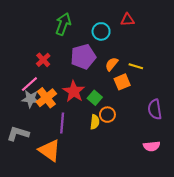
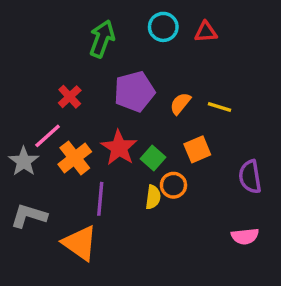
cyan circle: (101, 31) -> (163, 27), moved
orange square: (122, 82) -> (197, 149), moved
gray star: (31, 99) -> (24, 161), moved, turned 30

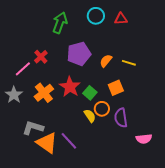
pink line: (48, 136) -> (23, 69), moved
purple semicircle: (250, 177) -> (121, 118), moved
yellow semicircle: (153, 197) -> (90, 116), turned -40
purple line: (100, 199) -> (69, 141), moved, turned -48
gray L-shape: (29, 216) -> (33, 128), moved

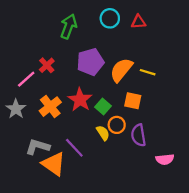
orange semicircle: (106, 61) -> (121, 70), size x1.6
orange square: (116, 88) -> (133, 101), turned 35
purple line: (69, 141) -> (74, 148), moved

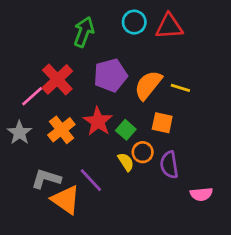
red triangle: (138, 22) -> (169, 26), size x1.5
red cross: (47, 65) -> (57, 79), size x1.6

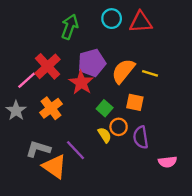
red star: (98, 121) -> (81, 83), moved

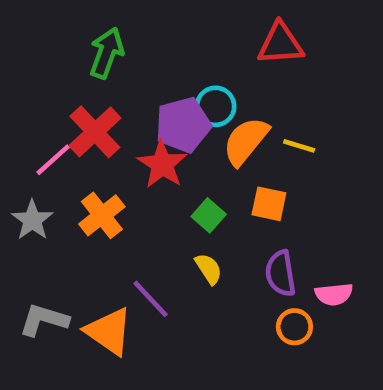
cyan circle: (112, 19) -> (216, 106), moved
green arrow: (70, 27) -> (107, 53), moved
orange circle: (119, 127) -> (294, 327), moved
gray L-shape: (38, 149) -> (44, 320), moved
pink semicircle: (167, 162) -> (334, 294), moved

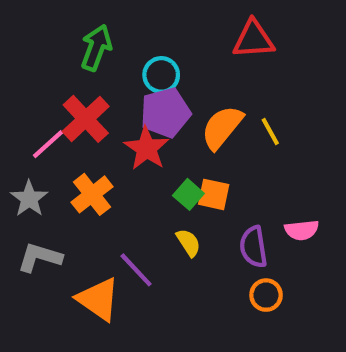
cyan circle: (216, 106) -> (161, 75), moved
yellow line: (299, 146) -> (270, 132), turned 44
orange square: (269, 204) -> (214, 194), moved
pink semicircle: (334, 294) -> (302, 230), moved
gray L-shape: (44, 320) -> (40, 257), moved

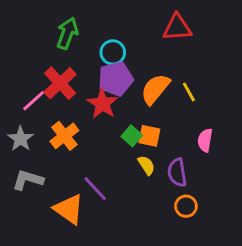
pink semicircle: (302, 230) -> (205, 140), moved, turned 105
yellow semicircle: (188, 243) -> (146, 165), moved

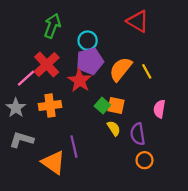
red triangle: (177, 27) -> (138, 21), turned 35
orange cross: (64, 136) -> (50, 106), turned 30
purple line: (95, 189) -> (74, 147), turned 30

